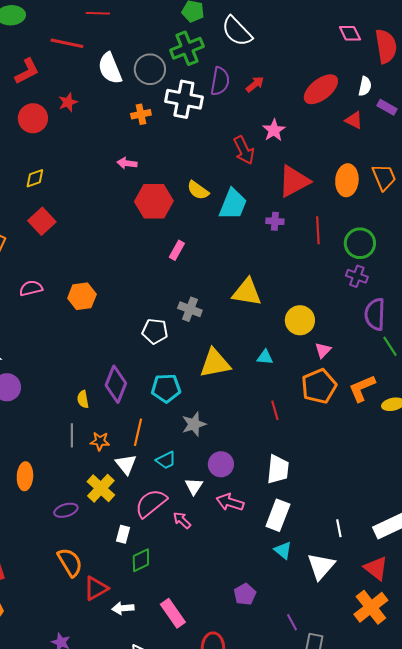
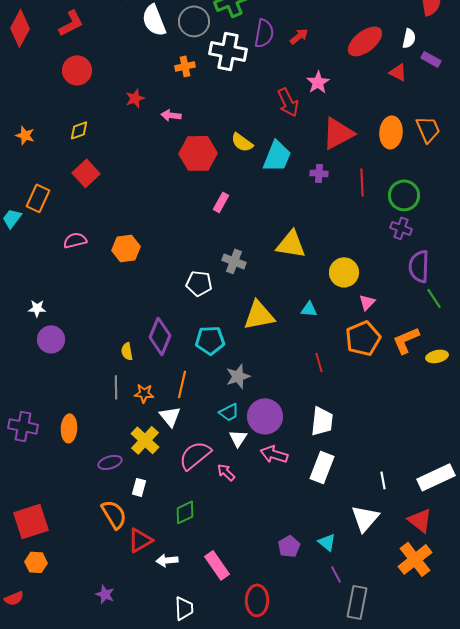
red star: (68, 102) -> (135, 98), moved
cyan trapezoid: (166, 460) -> (229, 412), moved
purple circle: (221, 464) -> (265, 416), size x1.4
white rectangle: (123, 534) -> (139, 487), moved
cyan triangle: (283, 550) -> (327, 542), moved

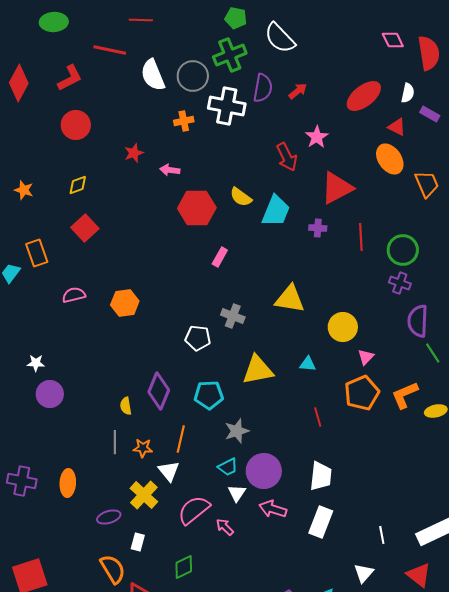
orange ellipse: (391, 132) -> (390, 159), moved, turned -40
orange rectangle: (38, 198) -> (37, 253), turned -44
white triangle: (365, 518) -> (364, 573), size x0.7

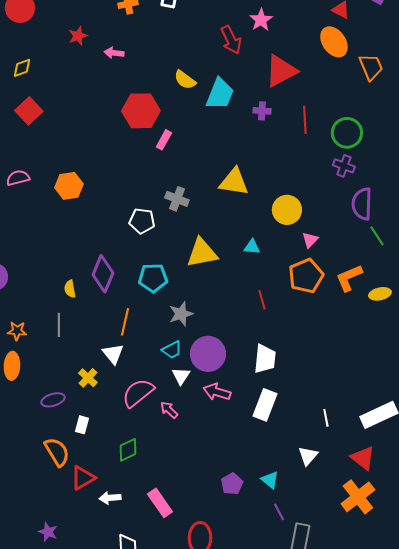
red hexagon: (197, 208) -> (141, 111), moved
orange star: (143, 448) -> (17, 331), moved
yellow cross: (144, 495) -> (88, 378), size x0.7

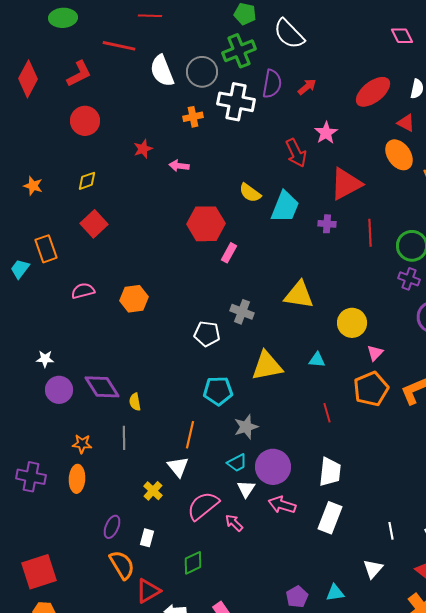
purple diamond: (103, 274) -> (102, 387), moved, turned -54
purple ellipse: (53, 400) -> (112, 527), moved, turned -50
cyan triangle: (270, 480) -> (335, 593), turned -48

